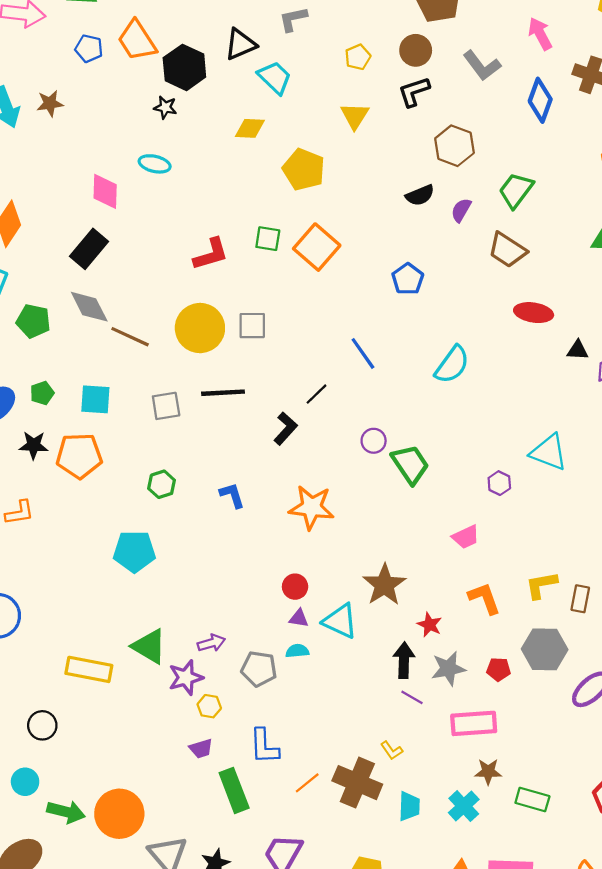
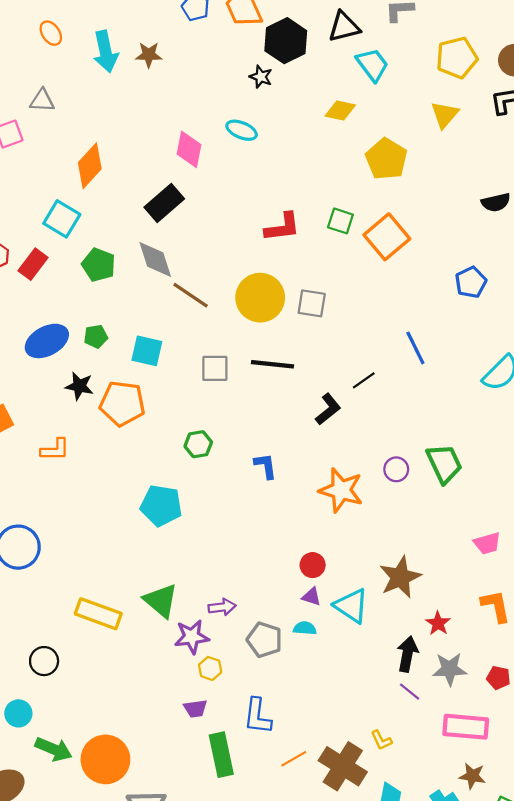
yellow pentagon: (358, 57) -> (457, 58), size x1.6
purple circle: (374, 441) -> (396, 469), moved

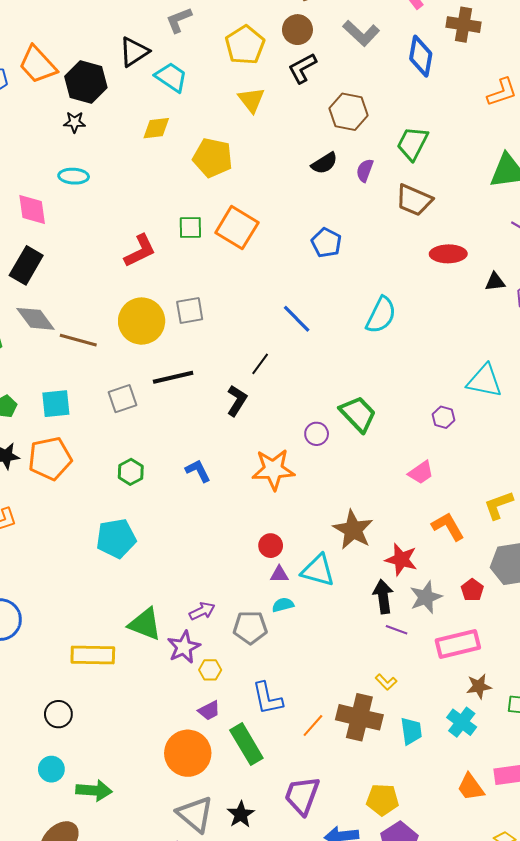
red star: (438, 623) -> (401, 560), size x1.4
red pentagon: (498, 678) -> (472, 590), turned -30
orange circle: (105, 759) -> (188, 753), moved

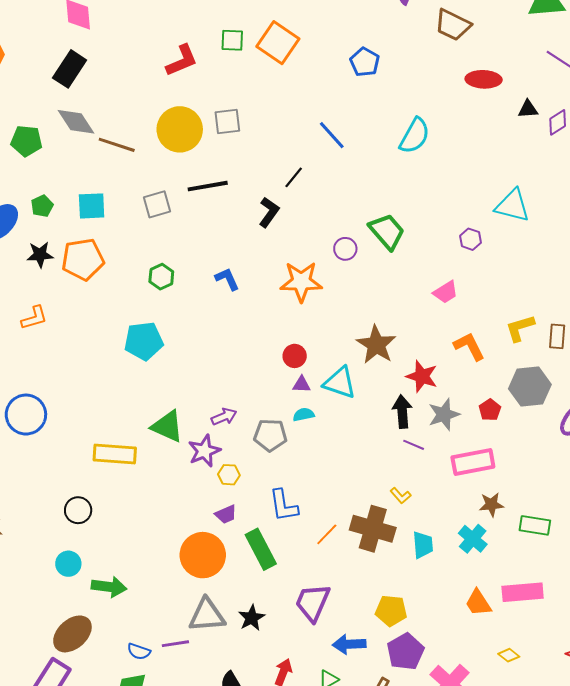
gray triangle: (195, 814) -> (207, 615), turned -48

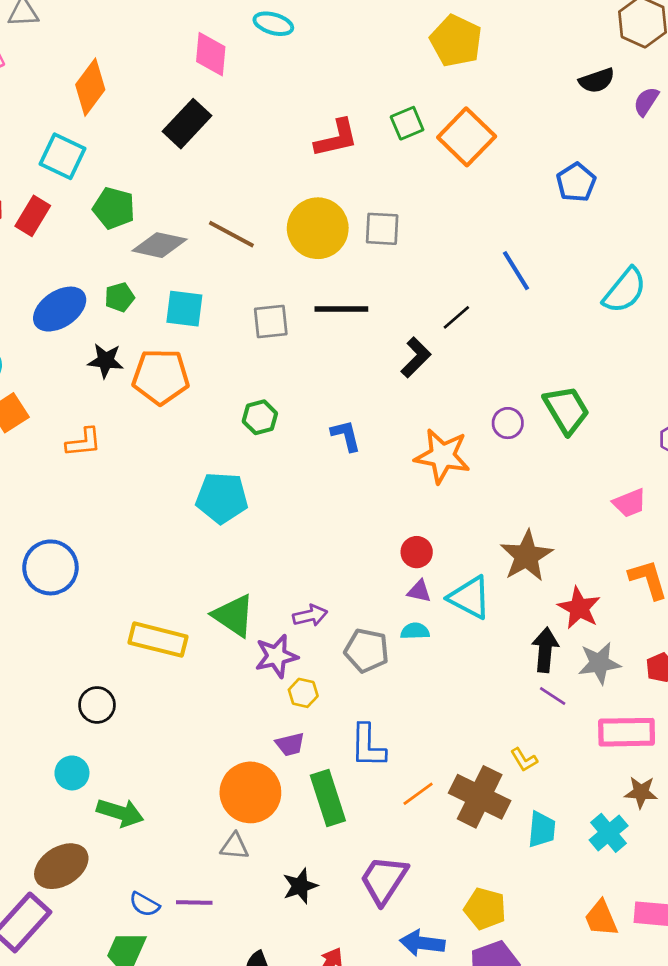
green square: (232, 40) -> (407, 123), turned -35
gray diamond: (76, 122) -> (159, 245), moved, turned -54
gray triangle: (207, 615) -> (234, 846), moved, size x0.6

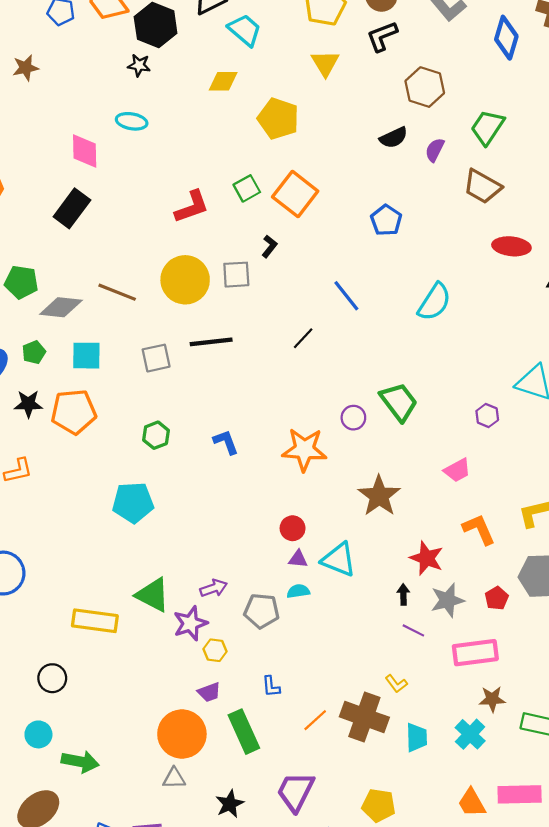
black L-shape: (416, 357) -> (269, 246), moved, size x0.7
brown star: (526, 556) -> (379, 496), moved
black arrow: (545, 650) -> (403, 594), size x0.6
blue L-shape: (368, 746) -> (271, 687), size x0.6

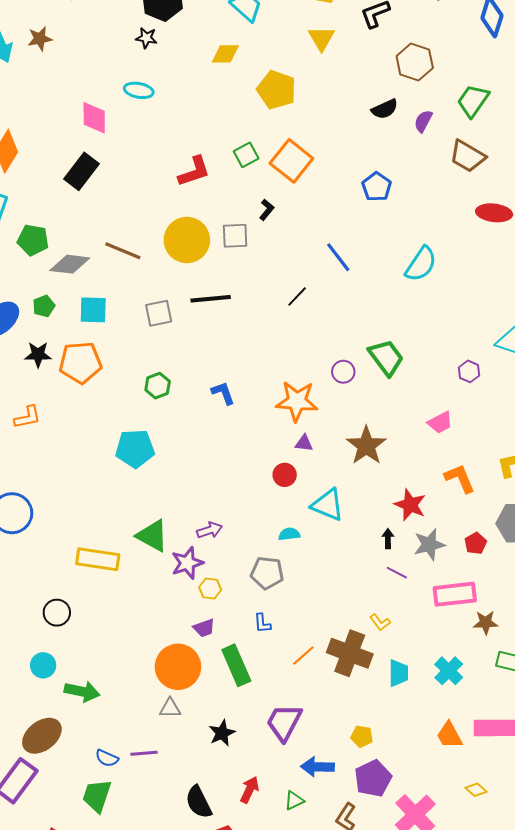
purple triangle: (298, 559) -> (304, 443), moved
gray pentagon: (262, 611) -> (267, 573), moved
brown star: (492, 699) -> (486, 623), moved
yellow pentagon: (379, 805) -> (362, 736), size x0.7

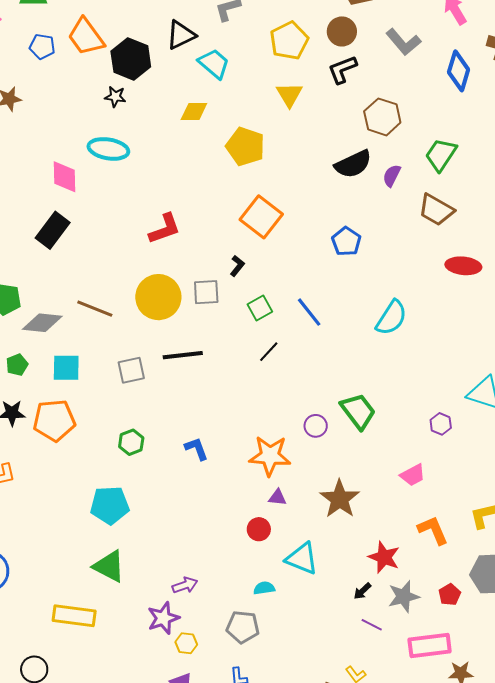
cyan ellipse: (139, 90) -> (108, 149), size x1.4
black semicircle: (385, 109) -> (353, 164), size x1.4
green square: (246, 155) -> (260, 308), moved
green triangle: (152, 536) -> (109, 566), moved
black arrow: (388, 539) -> (362, 591), turned -132

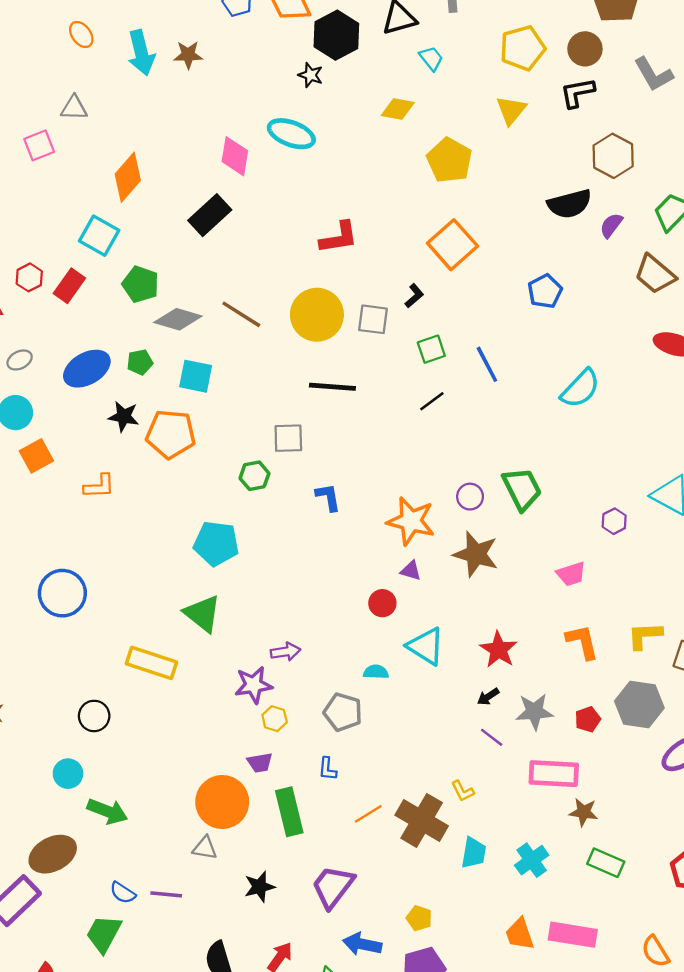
cyan trapezoid: (214, 64) -> (431, 58), size x0.7
gray square: (131, 370) -> (288, 438), moved
brown star: (340, 499) -> (476, 554), moved, turned -30
red star: (384, 557) -> (499, 650), moved

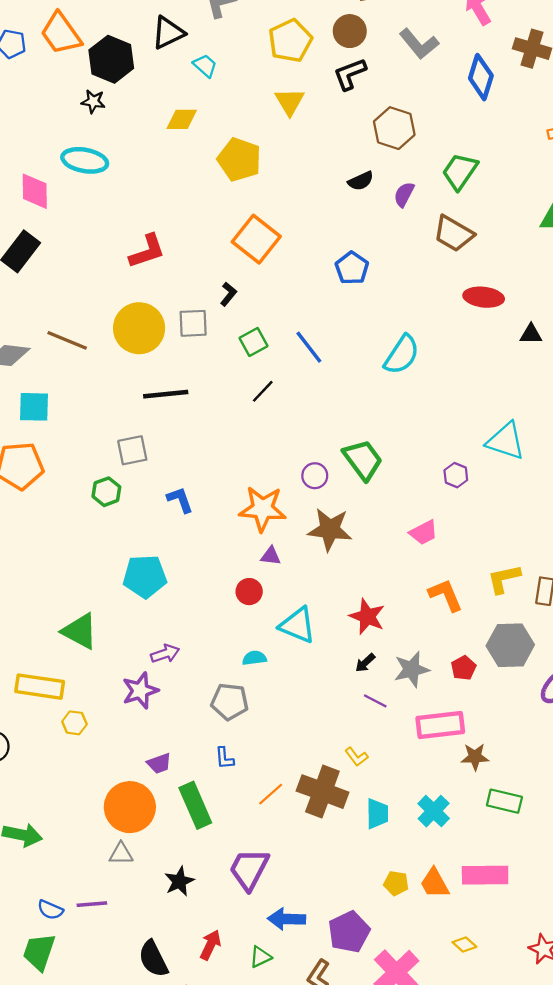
black semicircle: (569, 204) -> (361, 181), size x0.6
cyan pentagon: (216, 543) -> (145, 576), moved
yellow hexagon: (275, 719) -> (74, 723), moved
yellow pentagon: (419, 918) -> (396, 883), moved

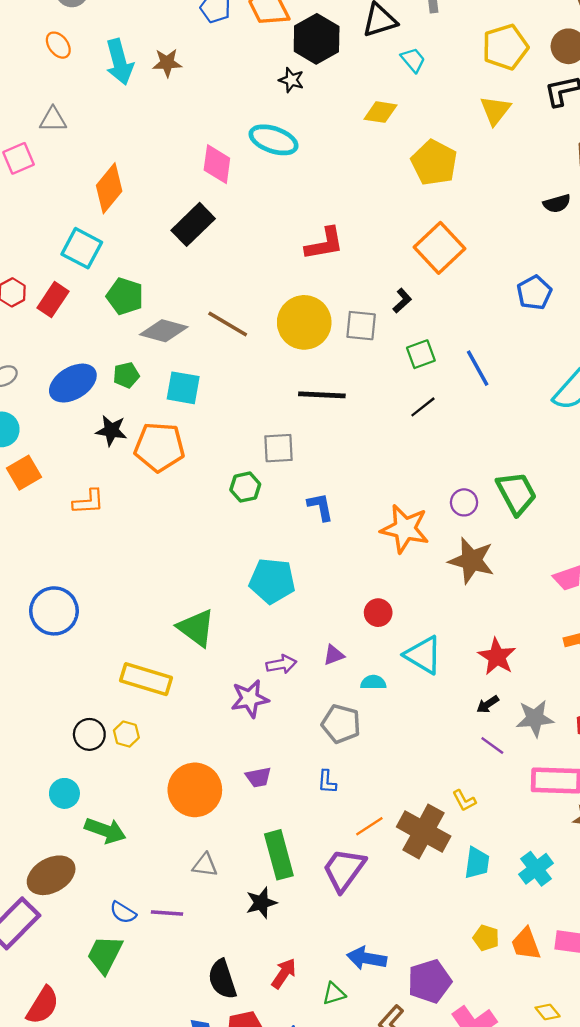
purple triangle: (271, 556) -> (334, 655), moved, turned -35
yellow hexagon: (74, 723) -> (126, 734), moved
green rectangle: (195, 805) -> (279, 855), moved
orange circle: (130, 807) -> (195, 790), moved
purple trapezoid: (249, 869) -> (344, 870), moved

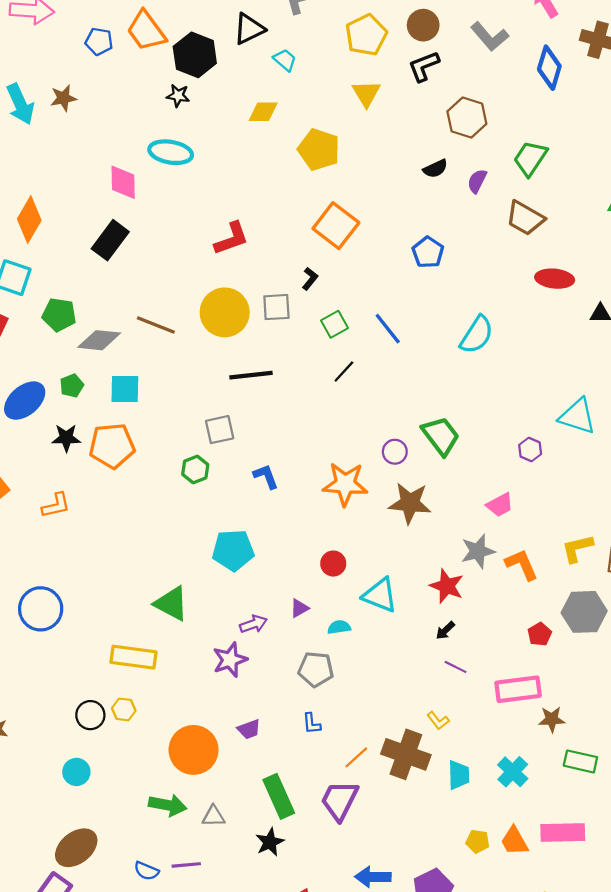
gray star: (535, 718) -> (478, 551), moved
green arrow: (105, 830) -> (168, 805), moved

